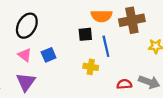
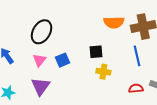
black square: (85, 34) -> (96, 52), moved
blue line: (106, 46) -> (137, 56), moved
pink triangle: (25, 55) -> (39, 60), turned 32

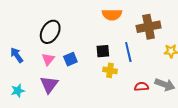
orange semicircle: (114, 22) -> (112, 15), moved
blue line: (137, 56) -> (128, 52), moved

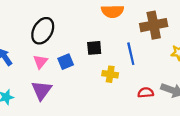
black square: (103, 51) -> (94, 48), moved

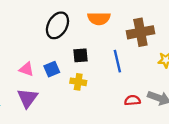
black ellipse: (43, 31) -> (57, 25), moved
pink triangle: (40, 62) -> (26, 69), turned -49
yellow cross: (110, 74) -> (78, 82), moved

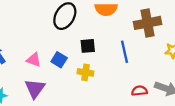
blue square: (52, 69) -> (59, 60), turned -35

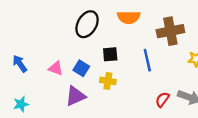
purple triangle: (35, 88) -> (75, 96), moved, turned 30
red semicircle: (139, 91) -> (162, 100), turned -49

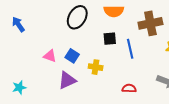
black square: (110, 54) -> (110, 39), moved
blue arrow: (20, 64) -> (18, 24), moved
red semicircle: (162, 100) -> (129, 88), moved, turned 56

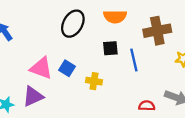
pink triangle: (50, 56) -> (41, 68), size x1.5
purple triangle: (67, 80) -> (33, 96), moved
red semicircle: (129, 88) -> (147, 106), moved

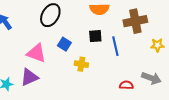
black ellipse: (73, 24) -> (50, 15), moved
blue square: (67, 68) -> (64, 44), moved

